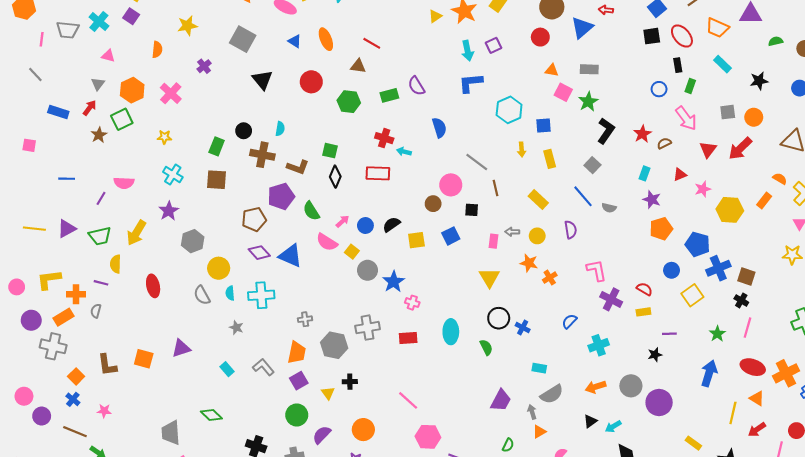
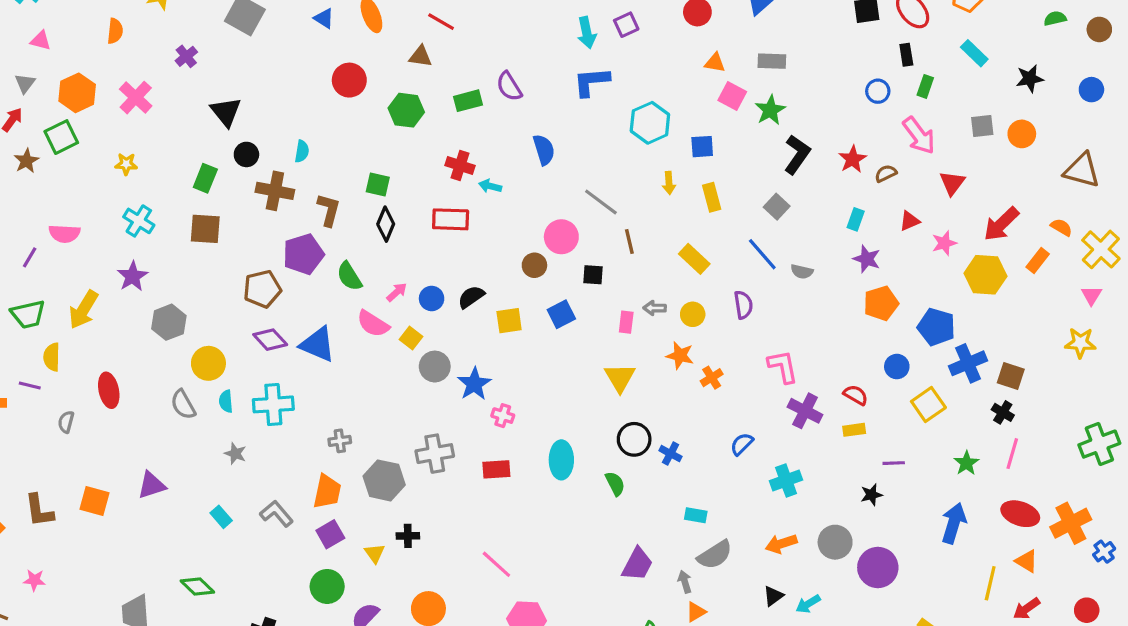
black triangle: (262, 80) -> (226, 112), moved
red arrow: (740, 148) -> (1001, 224), moved
brown L-shape: (298, 167) -> (329, 210), turned -95
gray semicircle: (96, 311) -> (66, 422), moved

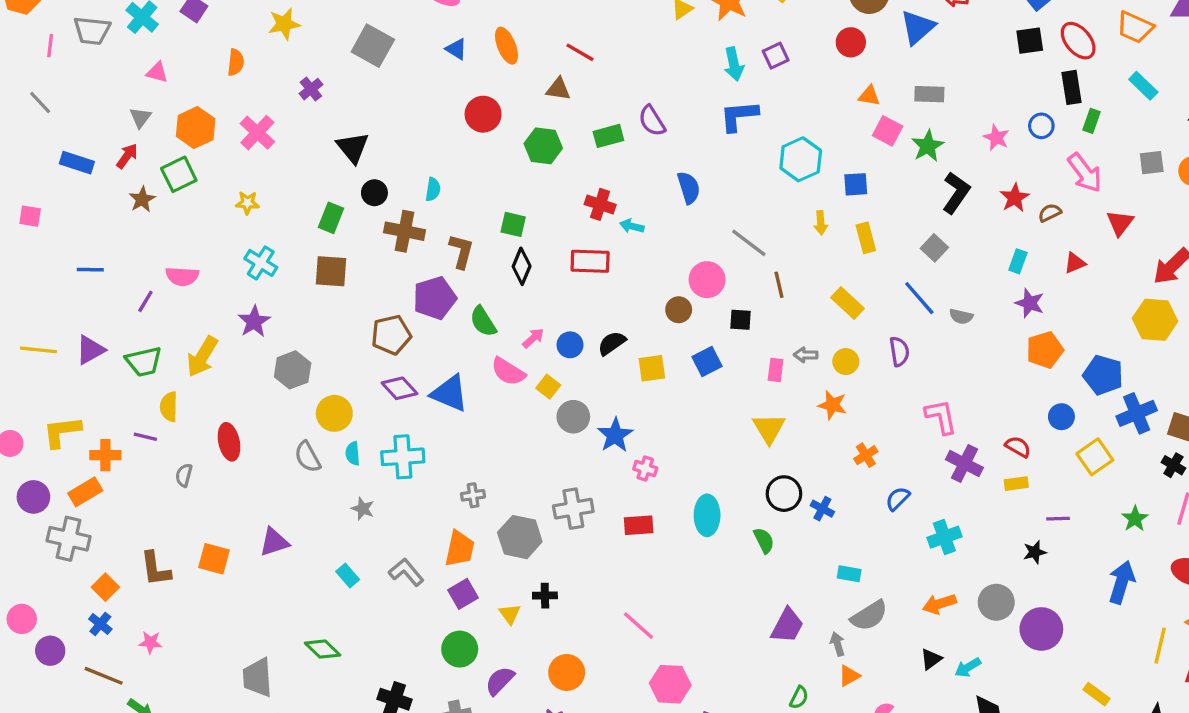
black rectangle: (906, 55) -> (1071, 87), size x1.4
pink star: (944, 243) -> (996, 138), moved, turned -30
orange cross: (712, 378) -> (866, 455), moved

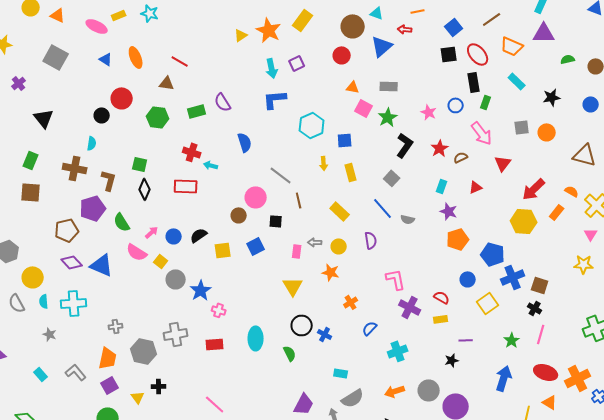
black circle: (374, 193) -> (102, 115), moved

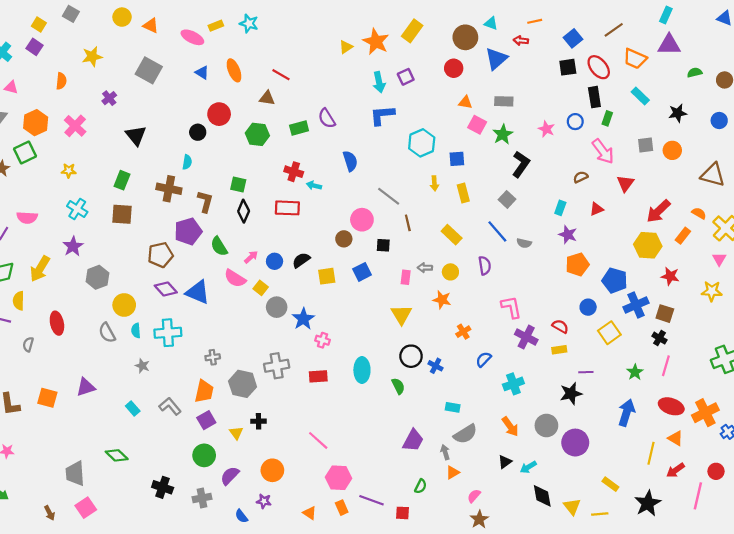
red star: (440, 148) -> (670, 276), moved, turned -30
black star: (452, 360) -> (571, 393), size x1.5
orange arrow: (395, 391) -> (510, 427), turned -108

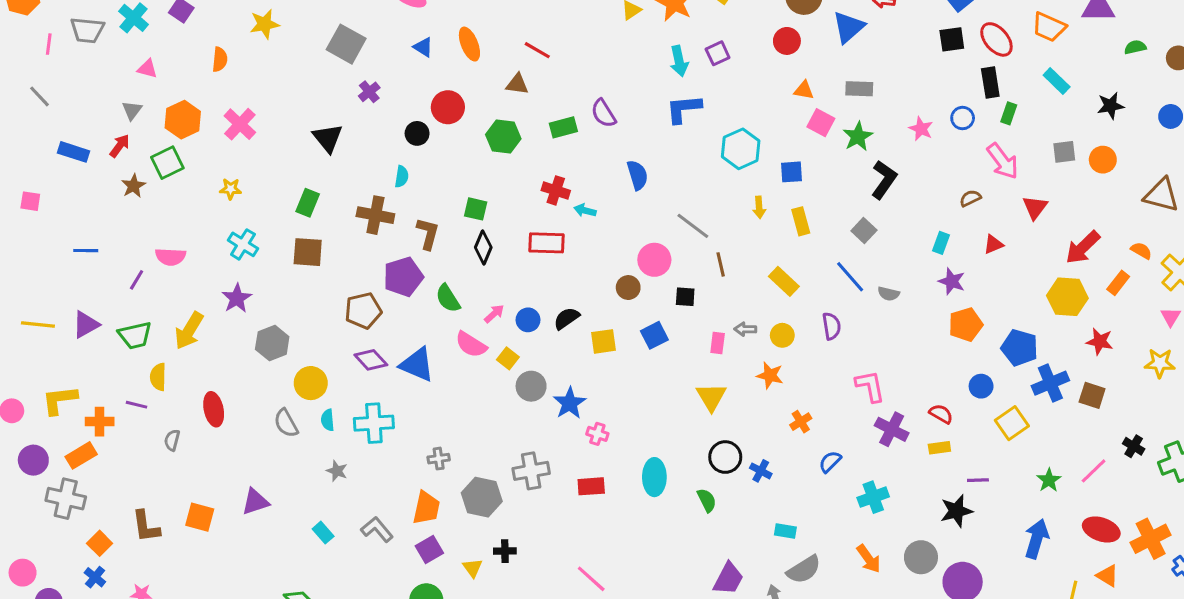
purple cross: (109, 98) -> (369, 92), moved
black cross: (659, 338) -> (1134, 446), moved
pink line: (666, 366) -> (1094, 471), turned 30

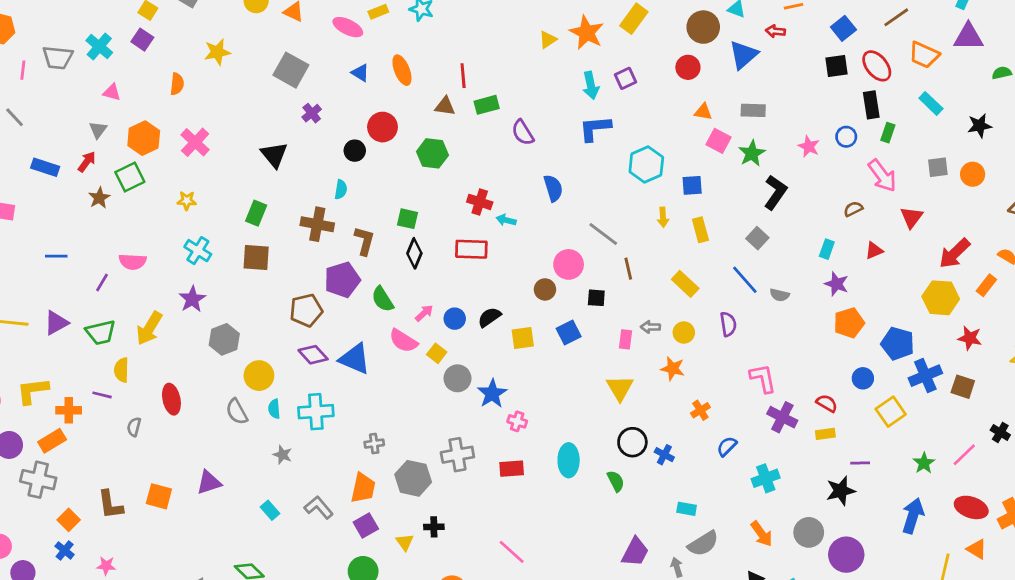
red line: (537, 50) -> (463, 76), turned 55
green rectangle: (563, 127) -> (487, 105), moved

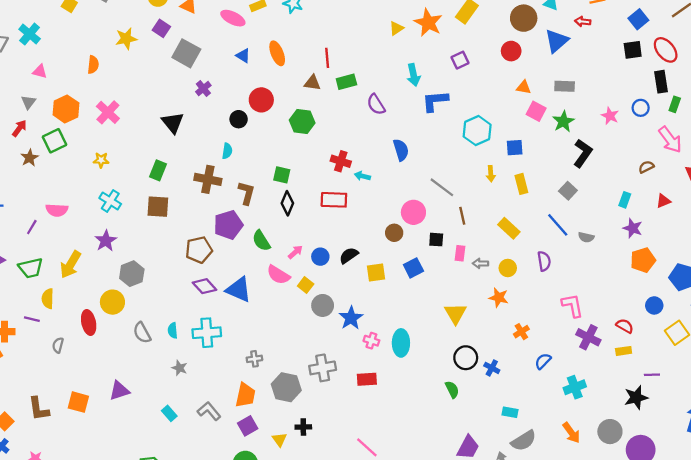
purple square: (142, 40) -> (161, 28), moved
cyan arrow: (591, 85) -> (413, 75), moved
pink rectangle: (625, 339) -> (460, 253), moved
yellow circle: (259, 376) -> (112, 302), moved
cyan ellipse: (569, 460) -> (401, 343), moved

